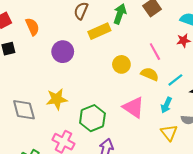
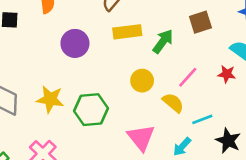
green arrow: (120, 14) -> (163, 41), moved
pink line: (155, 52) -> (188, 77), turned 54
green hexagon: (92, 118) -> (91, 110), moved

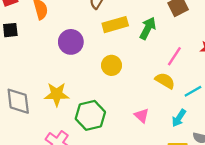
yellow circle: (142, 81) -> (112, 65), moved
green hexagon: (91, 110) -> (90, 115), moved
pink triangle: (141, 138) -> (142, 116), size x0.6

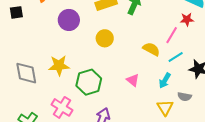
pink line: (174, 56) -> (172, 35), moved

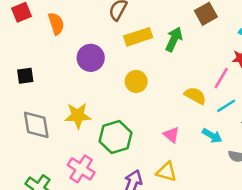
black square: (16, 12) -> (25, 76), moved
cyan arrow: (165, 81) -> (212, 136), turned -91
yellow triangle: (165, 108) -> (166, 172), moved, turned -42

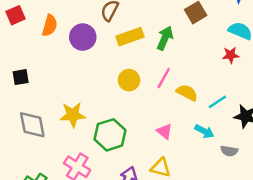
orange semicircle: (56, 24) -> (50, 25), turned 35
purple circle: (91, 58) -> (83, 37), moved
pink line: (221, 78) -> (164, 78), moved

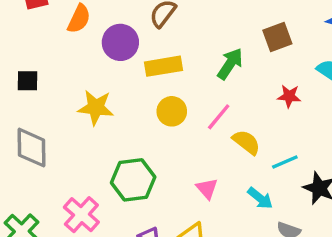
yellow rectangle: (130, 37) -> (163, 66), moved
red star: (231, 55) -> (289, 96), moved
yellow star: (73, 115) -> (96, 107), moved

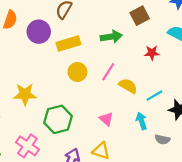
green arrow: (230, 64) -> (111, 37), turned 55
yellow star: (96, 107) -> (25, 94), moved
cyan arrow: (260, 198) -> (141, 121), turned -140

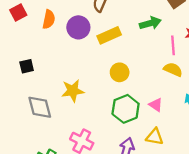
yellow circle: (77, 72) -> (120, 72), moved
pink line: (108, 72) -> (173, 45), moved, turned -30
green hexagon: (58, 119) -> (126, 109), moved

